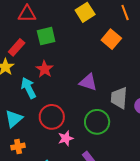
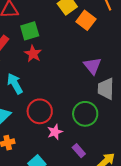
orange square: (111, 39) -> (86, 20), moved
red star: (45, 69) -> (33, 54), moved
purple triangle: (88, 82) -> (92, 66), moved, turned 36

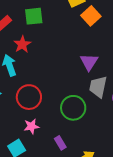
red star: (33, 54) -> (22, 44), moved
pink star: (55, 132) -> (31, 126), moved

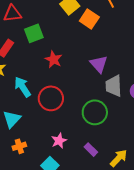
red star: (22, 44) -> (53, 59), moved
red circle: (29, 97) -> (51, 98), moved

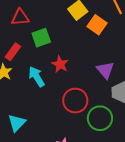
cyan arrow: (23, 87) -> (37, 77), moved
red circle: (51, 98) -> (75, 101), moved

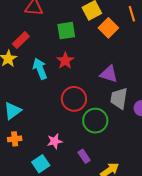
green square: (41, 38) -> (66, 31), moved
purple triangle: (105, 70) -> (109, 74), turned -42

